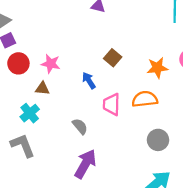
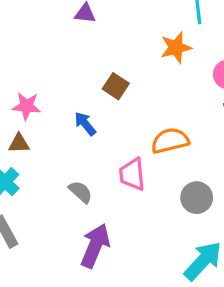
orange star: (157, 68) -> (176, 48), moved
pink trapezoid: (112, 104) -> (132, 174), moved

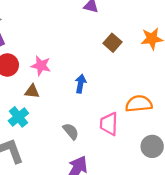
brown square: (116, 86) -> (112, 43), moved
blue arrow: (85, 124) -> (81, 84), turned 42

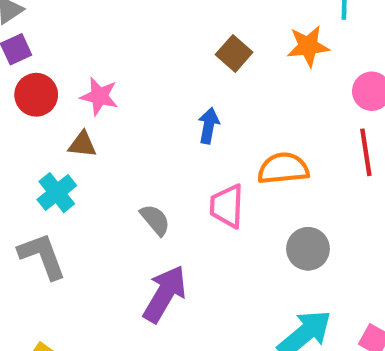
blue arrow: (81, 84) -> (209, 126), moved

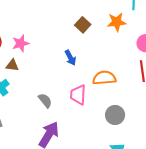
pink star: (99, 96) -> (21, 43), turned -30
blue arrow: (209, 126) -> (70, 58), turned 140

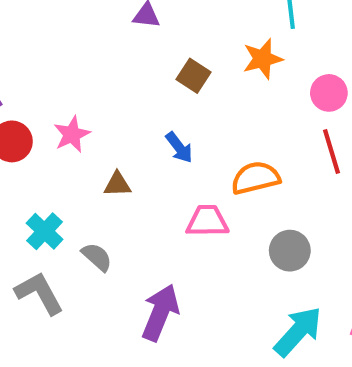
brown triangle: (12, 65) -> (117, 184), moved
pink trapezoid: (78, 95) -> (207, 221), turned 95
gray semicircle: (45, 101) -> (97, 257), moved

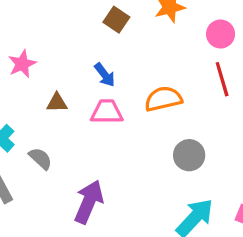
pink trapezoid: (207, 221) -> (107, 112), moved

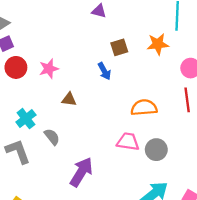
brown square: (116, 20) -> (119, 47), turned 30
blue arrow: (105, 75) -> (104, 71), moved
pink trapezoid: (107, 112) -> (128, 142), moved

